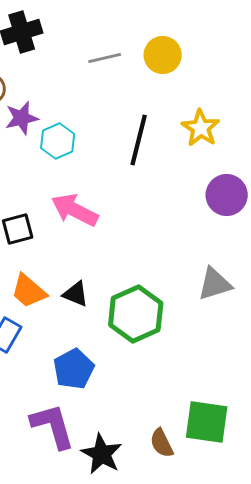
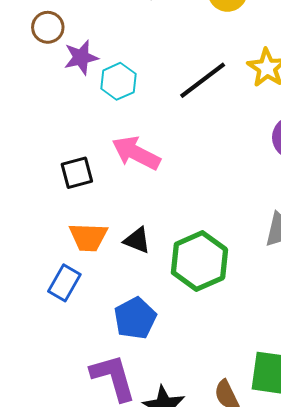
black line: (139, 140) -> (203, 80), turned 39
orange trapezoid: (29, 291) -> (88, 237), turned -39

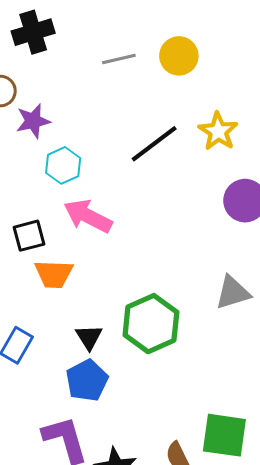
cyan hexagon: (118, 81) -> (63, 165), moved
orange trapezoid: (88, 237) -> (54, 274), moved
black triangle: (137, 240) -> (89, 337), moved, turned 36

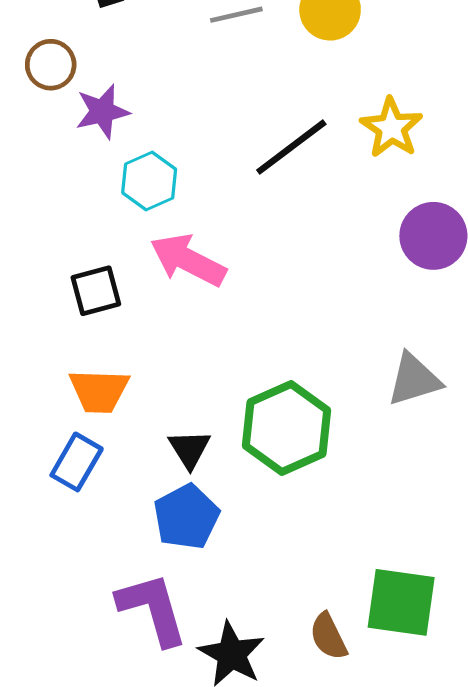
orange trapezoid: (54, 274) -> (99, 391), moved

